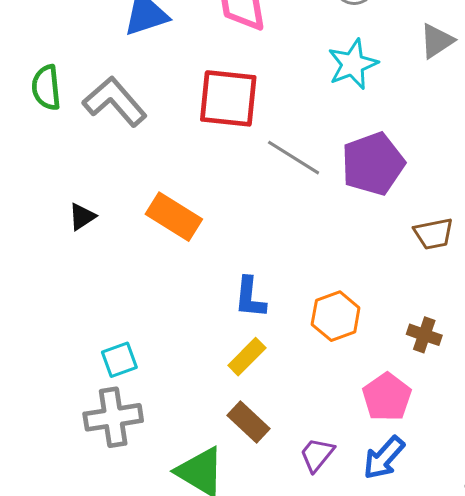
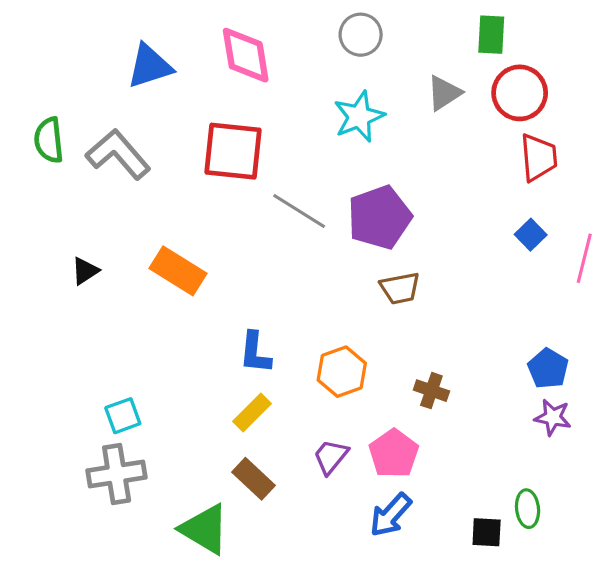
brown trapezoid: (434, 234) -> (400, 288), moved
purple trapezoid: (317, 455) -> (331, 457), moved

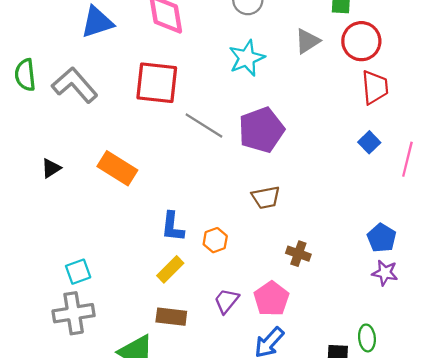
brown trapezoid: (400, 288) -> (266, 197), moved
orange hexagon: (342, 372) -> (215, 240), moved, size x0.7
brown rectangle: (254, 479) -> (171, 317), turned -36

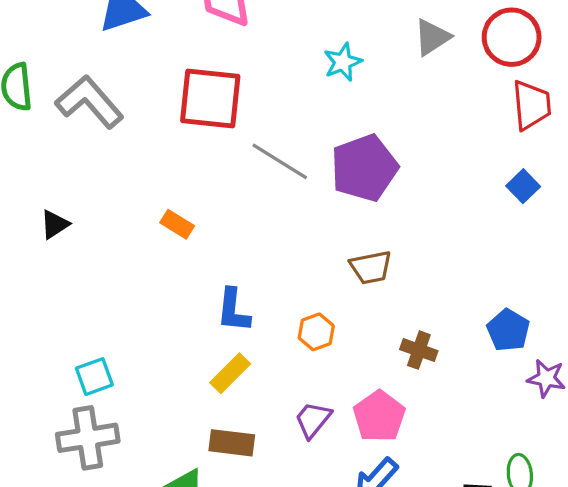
cyan star: (247, 58) -> (343, 62), size x0.7
orange rectangle: (117, 168) -> (177, 224), moved, size x0.6
blue pentagon: (382, 238) -> (508, 330), moved
orange hexagon: (215, 240) -> (316, 332), moved

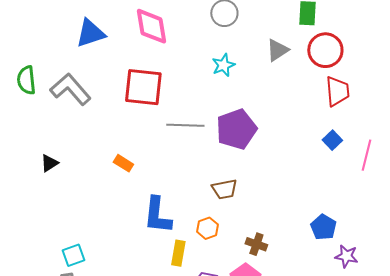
gray line: (280, 161) -> (185, 125), turned -30
brown trapezoid: (371, 267) -> (224, 189), moved
blue L-shape: (233, 310) -> (157, 215), size x1.4
brown cross: (419, 350) -> (256, 244), moved
yellow rectangle: (230, 373) -> (178, 253), moved, turned -35

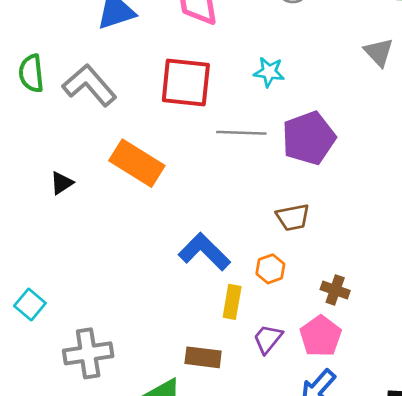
gray triangle: (277, 50) -> (379, 52), moved, turned -40
cyan star: (223, 65) -> (269, 72), moved, turned 30
orange rectangle: (123, 163) -> (137, 163), moved, size x2.0
blue L-shape: (157, 215) -> (204, 252), turned 129
cyan square: (73, 255) -> (30, 304), moved, turned -30

